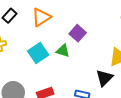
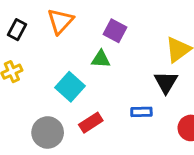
cyan square: (38, 53) -> (70, 87), moved

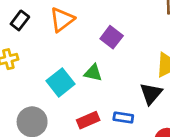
green triangle: (101, 59) -> (93, 73), moved
red rectangle: (91, 123) -> (88, 120), moved

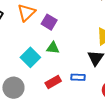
purple square: (112, 37) -> (49, 22), moved

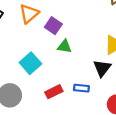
green triangle: (53, 48) -> (64, 46), moved

